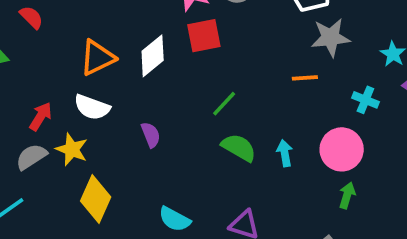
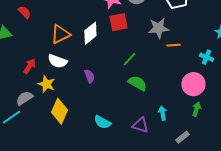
gray star: (331, 37) -> (158, 28), moved
cyan arrow: (285, 153) -> (162, 113), moved
gray semicircle: (31, 157) -> (24, 98), moved

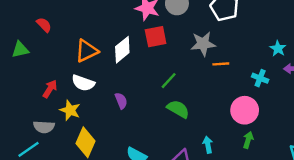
gray semicircle: (24, 98) -> (44, 127), turned -144

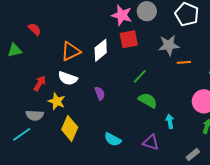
cyan arrow: (208, 145) -> (170, 121), moved

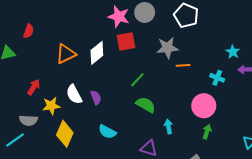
red semicircle: (35, 29) -> (28, 31), turned 64
white semicircle: (68, 78) -> (74, 94), moved, turned 42
yellow star: (57, 101) -> (51, 106), turned -30
cyan semicircle: (113, 139) -> (107, 132), moved

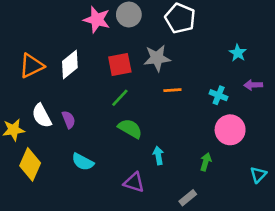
red square: (126, 41) -> (120, 64), moved
cyan star: (233, 52) -> (238, 53), moved
orange line: (183, 65) -> (172, 90), moved
pink circle: (204, 106) -> (230, 130), moved

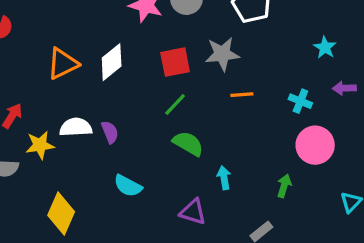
white semicircle: (42, 116) -> (76, 127), turned 115
yellow diamond: (30, 164) -> (61, 214), moved

